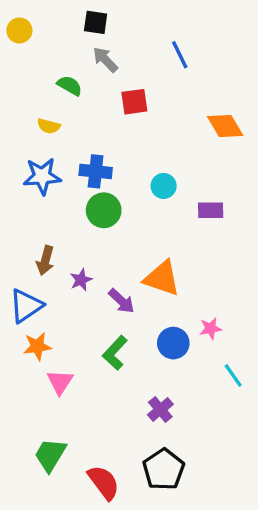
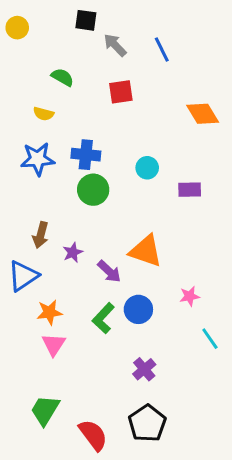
gray arrow: (105, 60) -> (115, 45), moved
blue circle: (173, 343) -> (138, 309), moved
orange star: (37, 346) -> (49, 312), moved

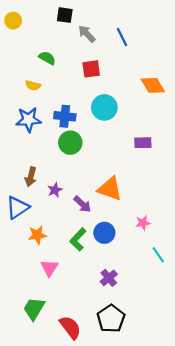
cyan circle: (147, 168) -> (104, 107), moved, size x1.5
pink triangle: (54, 344) -> (49, 268), moved

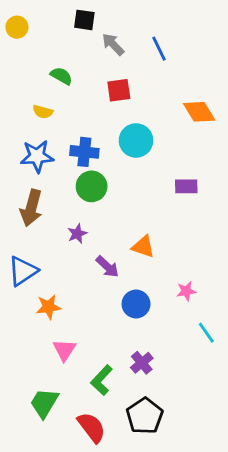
brown arrow: (31, 177) -> (31, 208), moved, size x1.4
orange triangle: (110, 189) -> (143, 247), size x0.7
purple star: (55, 190) -> (77, 234), moved
green L-shape: (78, 239) -> (102, 380), moved

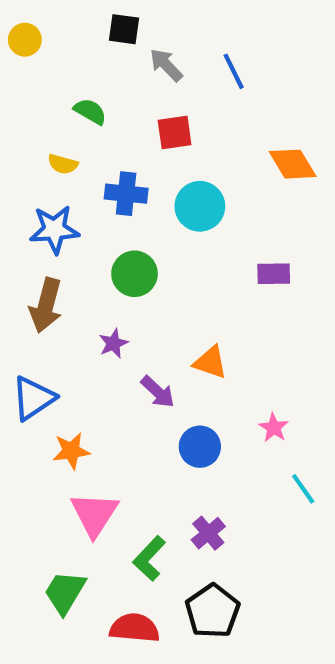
blue cross: (84, 152) -> (126, 194), moved
pink star: (186, 291) -> (274, 428), turned -30
pink triangle: (64, 350) -> (94, 514), size x1.4
red semicircle: (92, 427) -> (135, 628), turned -48

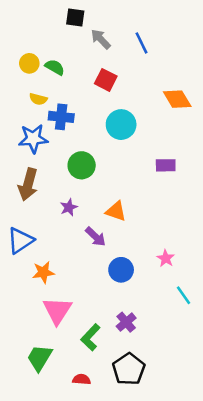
yellow circle: (25, 40) -> (29, 63), moved
red square: (175, 132) -> (106, 80), turned 35
blue cross: (126, 194) -> (61, 117), moved
orange triangle: (210, 362) -> (116, 211), moved
red semicircle: (135, 628) -> (82, 379), size x0.6

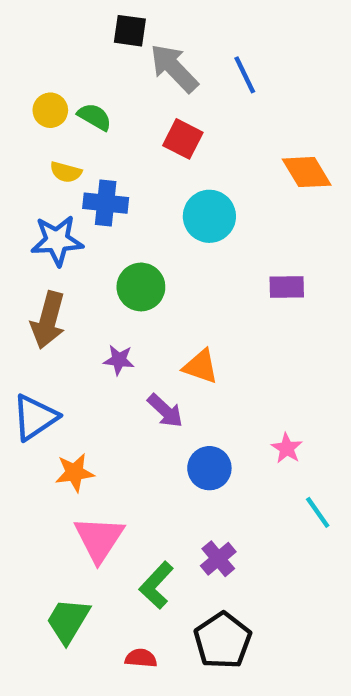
gray arrow: (101, 39) -> (174, 68), size x1.4
purple star: (69, 207) -> (119, 360), turned 30

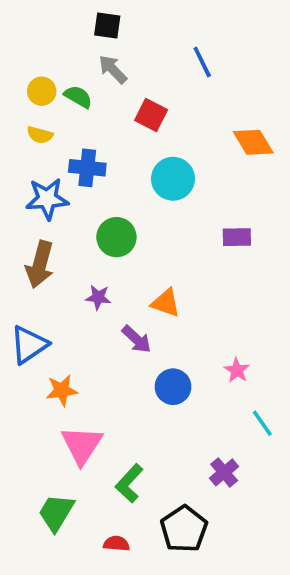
gray arrow: (174, 68) -> (113, 69), moved, size x0.7
yellow semicircle: (66, 172) -> (40, 135), moved
purple cross: (218, 559) -> (224, 472), moved

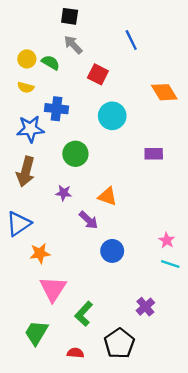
pink star: (237, 370) -> (167, 240), moved
cyan line: (262, 423) -> (170, 264), moved, turned -36

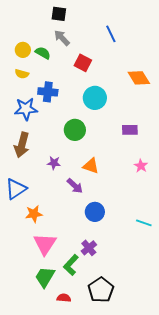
green circle: (75, 154) -> (75, 130), moved
pink star: (167, 240) -> (141, 166), moved
purple cross: (145, 307) -> (89, 248), moved
green trapezoid: (36, 333) -> (45, 277), moved

